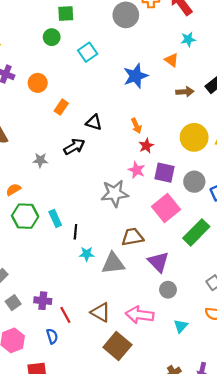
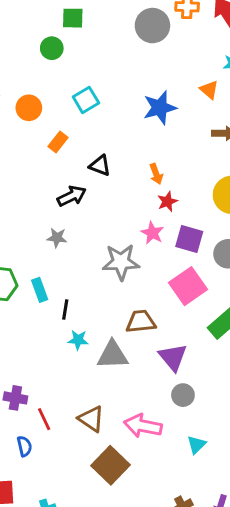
cyan square: (88, 52) -> (86, 100), moved
gray star: (40, 160) -> (57, 238), moved

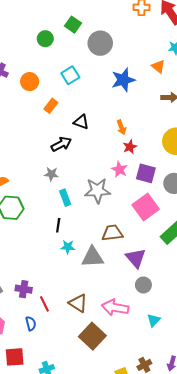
green square: (73, 18) -> (73, 25), moved, turned 35
gray circle: (152, 26) -> (100, 43), moved
cyan rectangle: (40, 290) -> (65, 198), moved

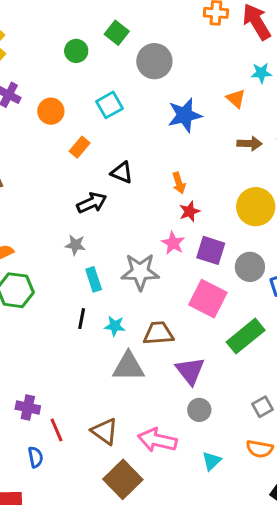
pink square: (146, 207) -> (208, 299), turned -30
cyan star: (68, 247) -> (115, 326), moved

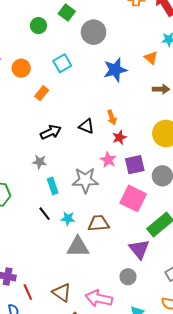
black triangle: (122, 173) -> (87, 126), moved
purple square: (211, 250) -> (135, 165), turned -30
black line: (82, 319) -> (45, 214), turned -48
purple triangle: (190, 371) -> (139, 249), moved

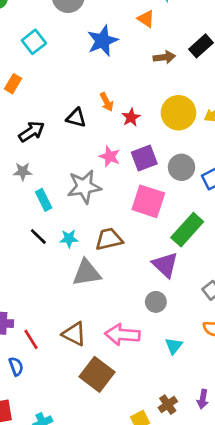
red star: (119, 137) -> (131, 117), moved

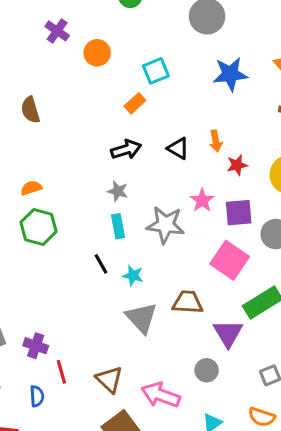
cyan square: (34, 42) -> (156, 71), moved
orange rectangle: (13, 84) -> (135, 103), moved
gray star: (23, 172) -> (118, 191), moved
brown trapezoid: (109, 239) -> (188, 302), moved
gray triangle: (87, 273) -> (141, 318), turned 40

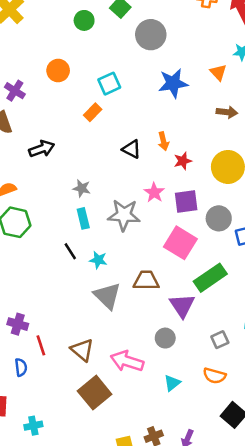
purple cross: (57, 31) -> (15, 91), moved
black arrow: (126, 150) -> (42, 149), moved

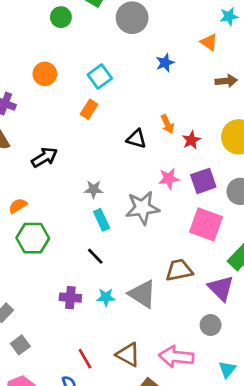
blue star: (173, 83) -> (165, 63), size x0.6
pink star: (154, 193) -> (169, 179), turned -30
cyan star: (98, 260) -> (106, 297), moved
purple cross: (18, 324) -> (70, 298), moved

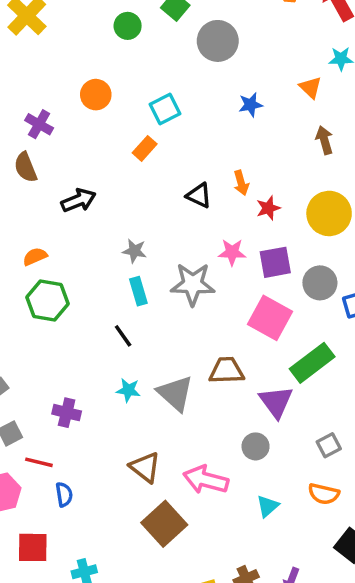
brown arrow: (226, 81) -> (324, 140), turned -110
purple cross: (70, 298) -> (67, 413), moved
red line: (85, 359) -> (39, 462), moved, turned -55

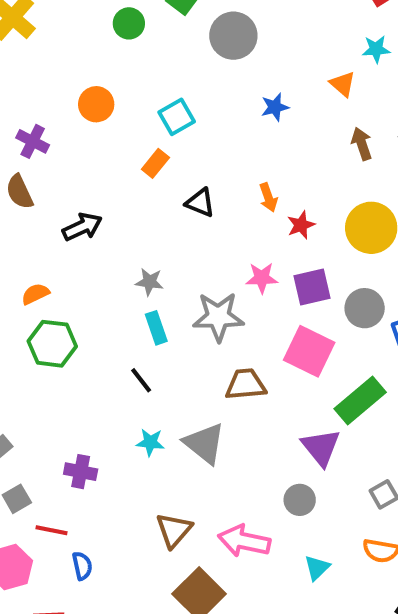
black triangle: (199, 195) -> (200, 203), moved
brown trapezoid: (227, 371) -> (246, 384), moved
brown triangle: (145, 467) -> (174, 530), turned 36

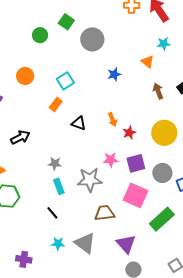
purple triangle: (321, 447) -> (126, 244), moved

